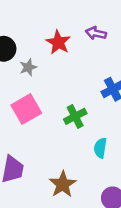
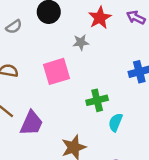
gray star: (28, 67) -> (81, 42), moved
green cross: (75, 116) -> (97, 100), moved

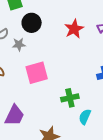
gray star: (81, 42) -> (19, 44), moved

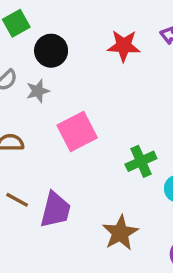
red star: (74, 29) -> (124, 46), turned -30

